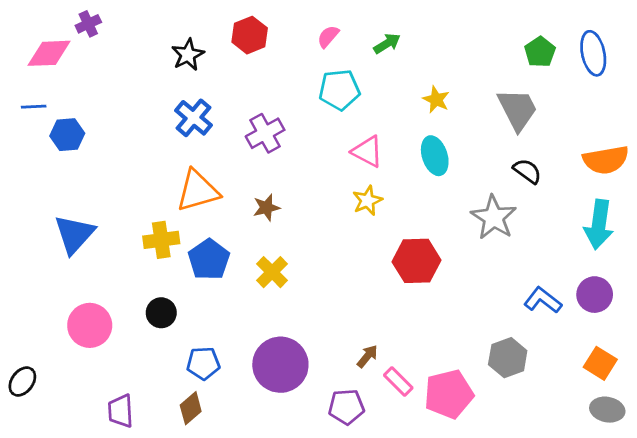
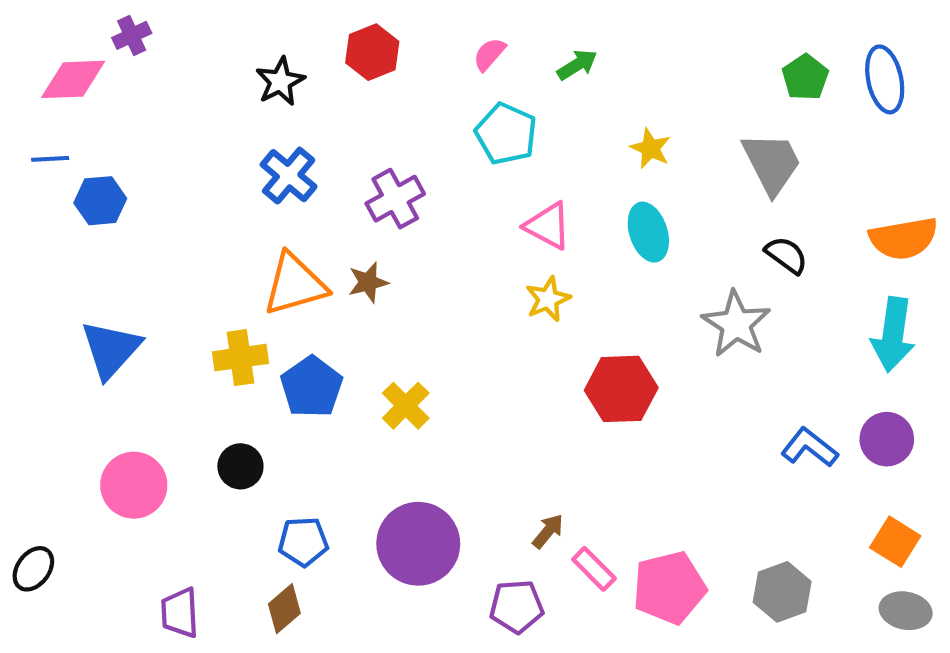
cyan pentagon: (339, 90) -> (506, 134), turned 30
brown star: (266, 208) -> (368, 282), moved
gray hexagon: (508, 358) -> (782, 592), moved

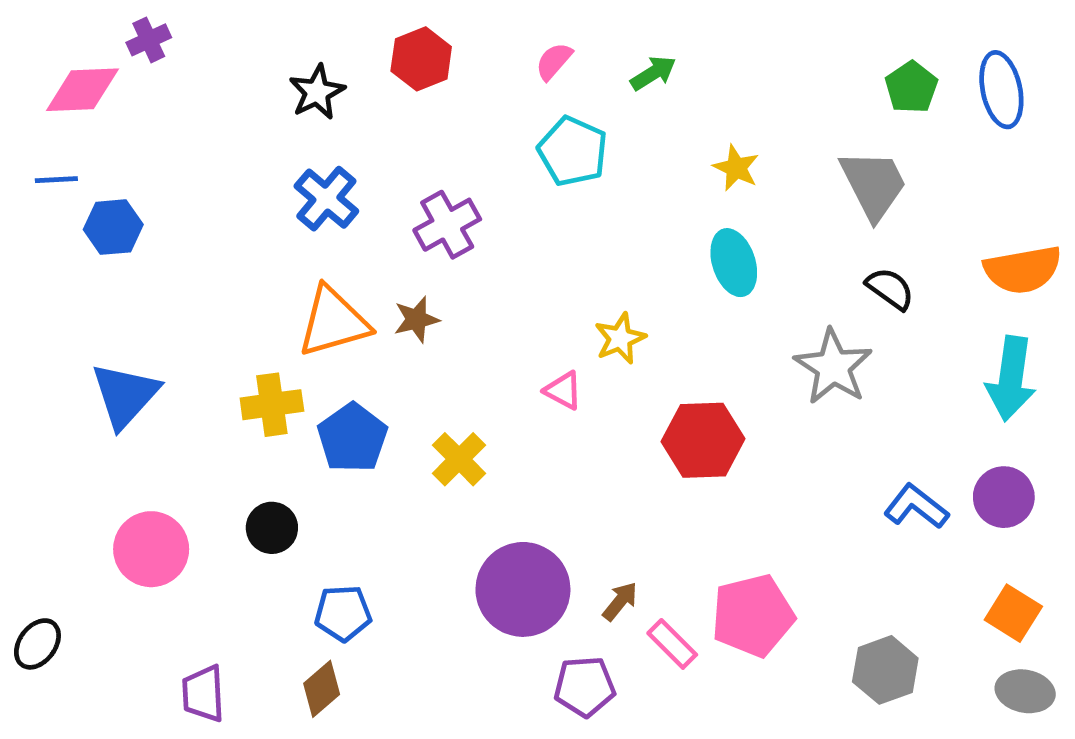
pink triangle: (548, 226) -> (563, 390), moved, size x0.7
purple circle: (418, 544) -> (523, 589), moved
pink pentagon: (669, 588) -> (753, 615), moved

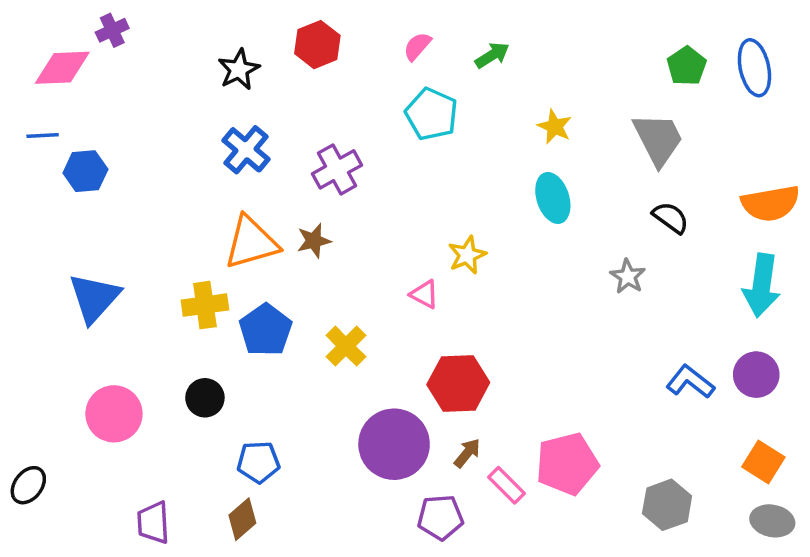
gray star: (833, 367) -> (628, 276), size x0.6
red hexagon: (703, 440) -> (458, 384), moved

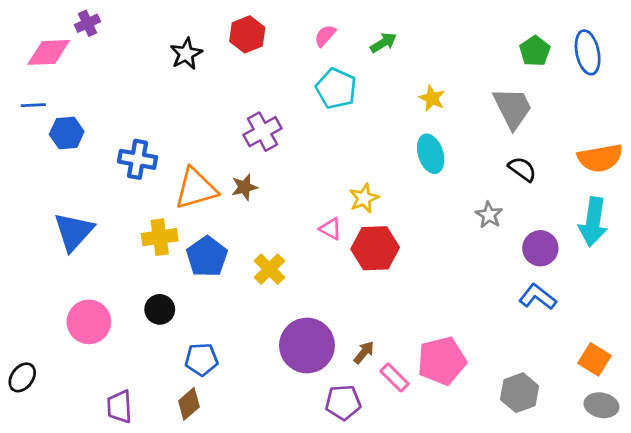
blue cross: (246, 150) -> (138, 159), moved, turned -30
purple circle: (756, 375) -> (540, 248), moved
red hexagon: (458, 384) -> (375, 248), moved

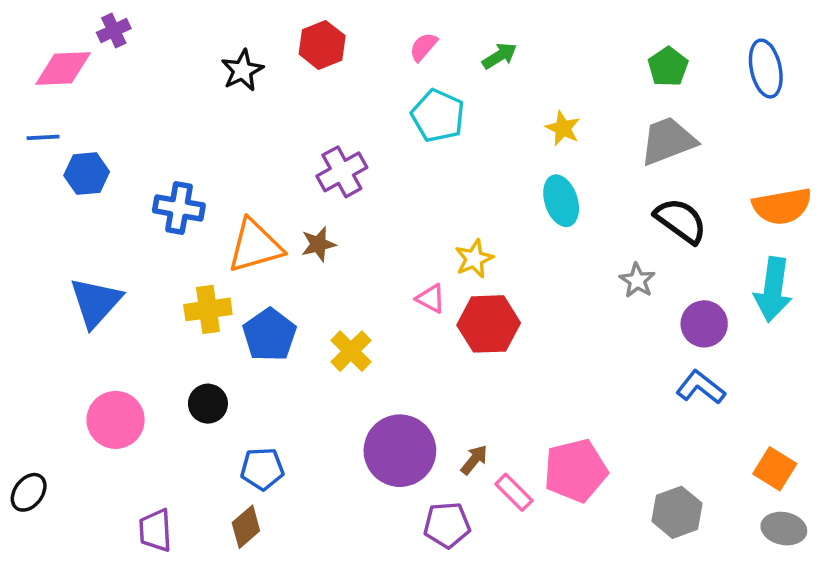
green pentagon: (535, 51) -> (668, 67), moved
gray trapezoid: (513, 108) -> (668, 141), turned -84
black semicircle: (522, 169) -> (681, 221), size x1.4

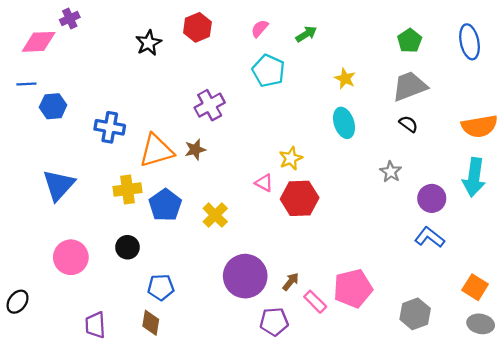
black semicircle: (681, 221) -> (408, 124), moved, size x0.6
brown diamond: (246, 527) -> (151, 323), turned -40

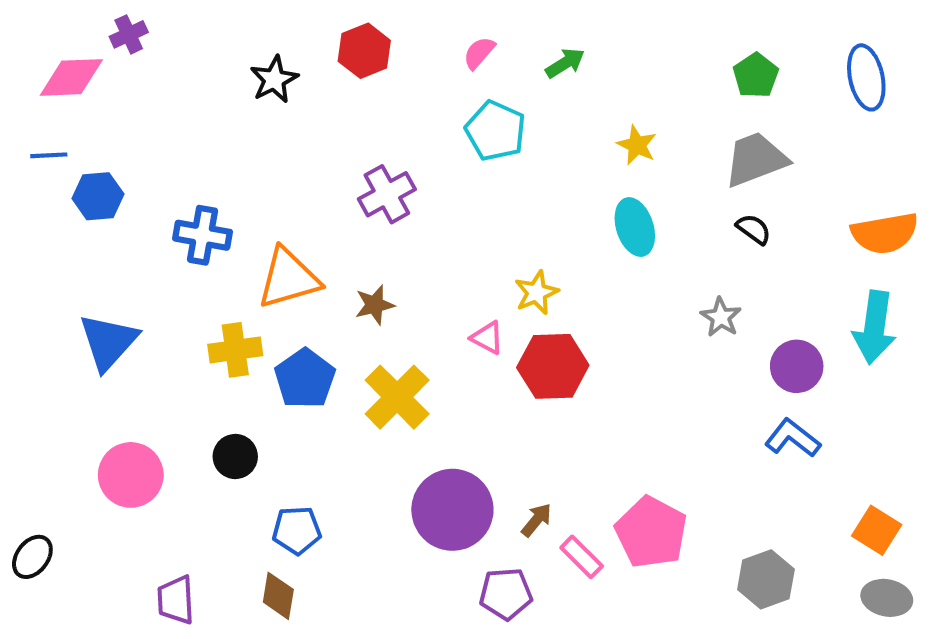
brown star: (195, 150) -> (375, 305), moved
yellow cross: (215, 215) -> (397, 397), size x1.4
pink pentagon: (353, 288) -> (651, 532), turned -30

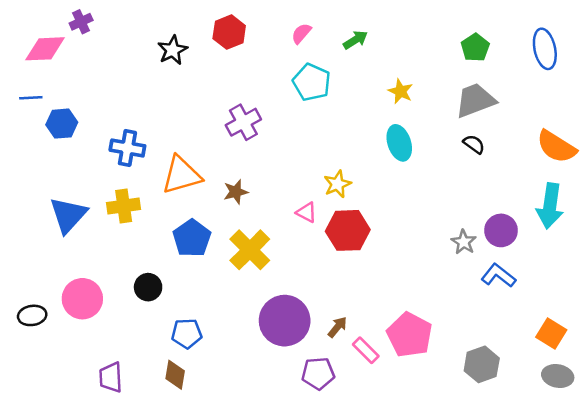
orange semicircle: (885, 233) -> (556, 147), turned 42
gray star: (721, 317) -> (464, 242), moved
yellow cross: (235, 350) -> (124, 206), moved
black ellipse: (32, 557) -> (32, 315), moved, turned 44

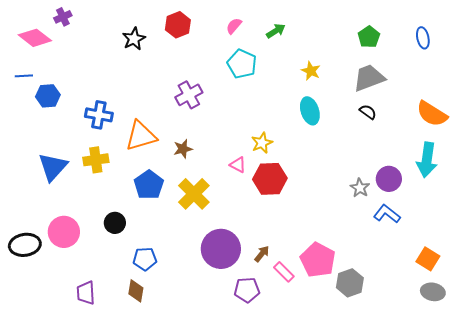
pink diamond: (45, 49) -> (35, 38), turned 40
blue ellipse: (545, 49) -> (423, 38), size x0.7
black ellipse: (32, 315) -> (25, 245), size x1.4
gray hexagon: (482, 364) -> (350, 283), moved

